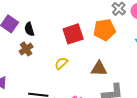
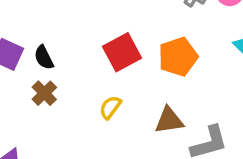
orange pentagon: (104, 30) -> (178, 57), moved
brown triangle: (99, 69) -> (169, 120), moved

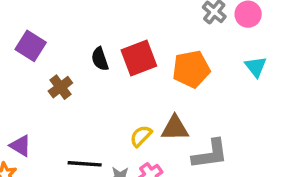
black semicircle: (44, 57) -> (100, 59), moved
yellow semicircle: (110, 107) -> (141, 136), moved

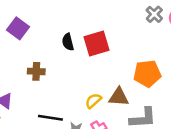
orange pentagon: (191, 69) -> (147, 74), moved
brown cross: (60, 87) -> (36, 71), moved, turned 35

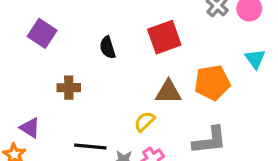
red square: (96, 44) -> (164, 37), moved
brown triangle: (119, 97) -> (168, 92), moved

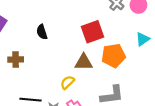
red square: (164, 37) -> (92, 32), moved
cyan triangle: (255, 59) -> (143, 39), turned 32

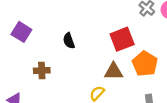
orange pentagon: (113, 56) -> (145, 64), turned -30

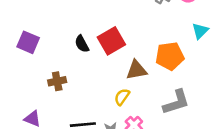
red square: (122, 39) -> (111, 41), moved
orange pentagon: (145, 64) -> (170, 56), turned -30

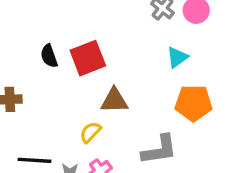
cyan triangle: (200, 31) -> (177, 57), moved
orange pentagon: (170, 56) -> (194, 103), moved

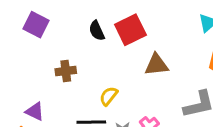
yellow semicircle: (90, 132) -> (109, 96), moved

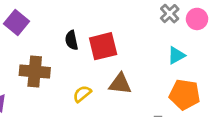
brown cross: (66, 71) -> (35, 72), size x1.5
yellow semicircle: (109, 96) -> (82, 94), moved

